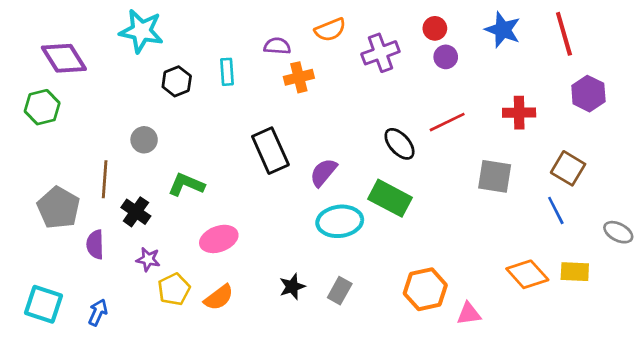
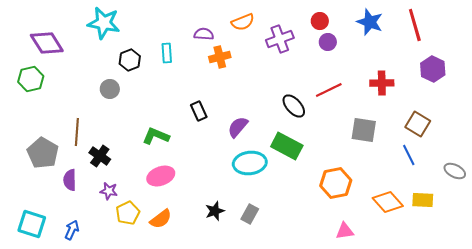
gray circle: (144, 140) -> (110, 89), moved
black rectangle: (270, 151) -> (199, 111), size x0.6
green L-shape: (186, 185) -> (156, 136), moved
orange hexagon: (425, 289) -> (336, 183), moved

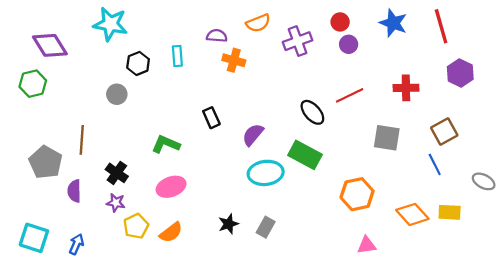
orange cross: (220, 57) -> (234, 60), turned 30
brown square: (418, 124) -> (444, 131), turned 30
black cross: (100, 156) -> (117, 173), moved

